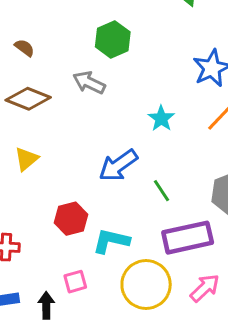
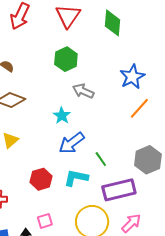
gray arrow: (89, 83) -> (83, 91), moved
cyan star: (161, 118) -> (62, 116), moved
cyan L-shape: (111, 241) -> (76, 178), moved

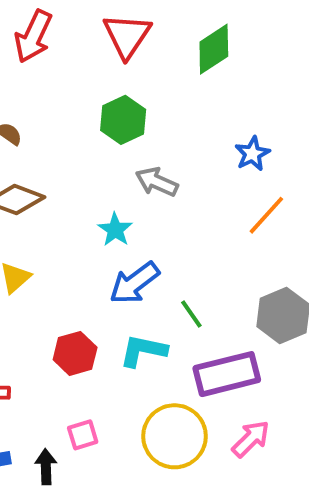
green diamond: (113, 23) -> (214, 49), turned 52
blue star: (132, 77) -> (252, 154), size x0.7

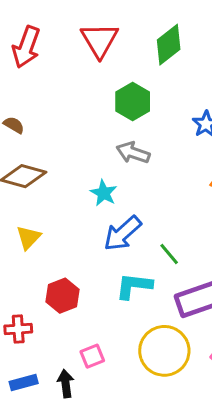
green hexagon: (123, 120) -> (133, 102), moved
red hexagon: (75, 353) -> (63, 296), moved

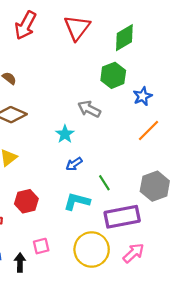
green hexagon: (133, 102) -> (113, 75), moved
blue arrow: (122, 233) -> (74, 164), size x0.6

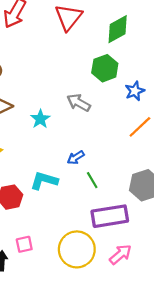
cyan star: (65, 134) -> (40, 119), moved
blue arrow: (74, 164) -> (76, 157), moved
cyan L-shape: (77, 201) -> (44, 181), moved

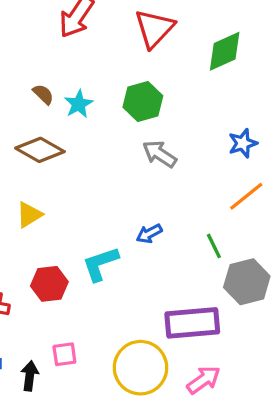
green hexagon: (105, 68) -> (143, 101), moved
cyan star: (40, 119) -> (79, 104), moved
green line: (92, 180) -> (214, 246), moved
cyan L-shape: (44, 181) -> (100, 264), turned -40

